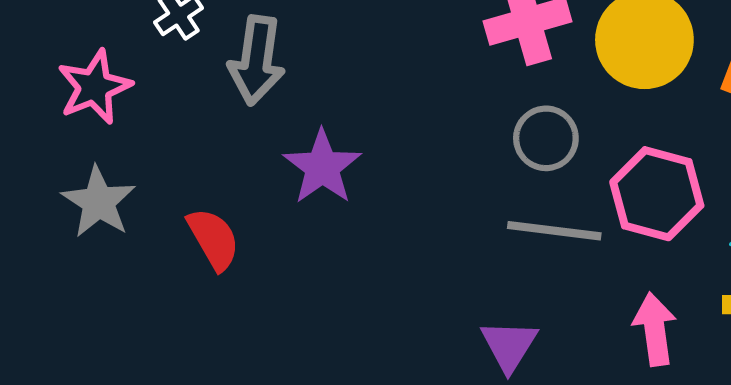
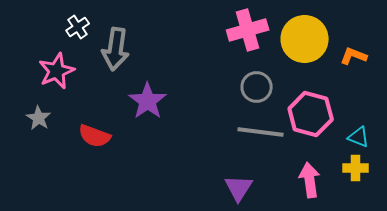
pink star: (94, 87) -> (57, 71), moved
gray star: (99, 202) -> (39, 118), size x0.7
red semicircle: (213, 239) -> (95, 136), turned 140

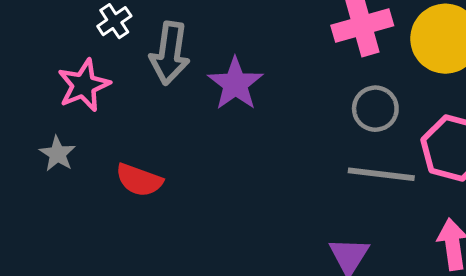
purple star: (148, 101) -> (235, 84), moved

